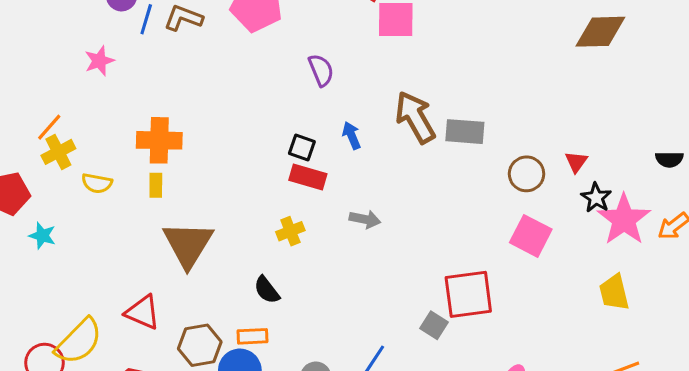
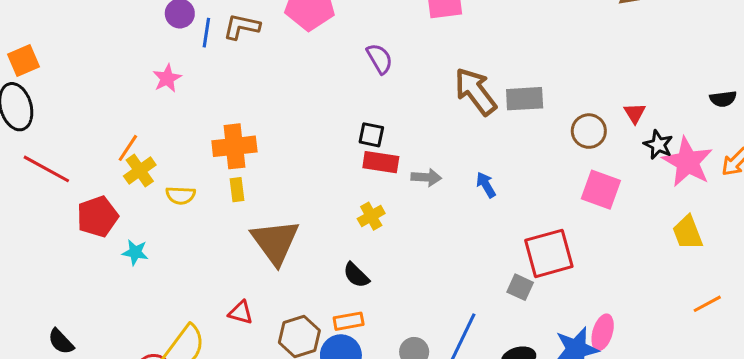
blue arrow: (352, 135) -> (486, 185), moved
gray arrow: (365, 219) -> (426, 177), moved
red triangle: (143, 312) -> (241, 312), size x0.7

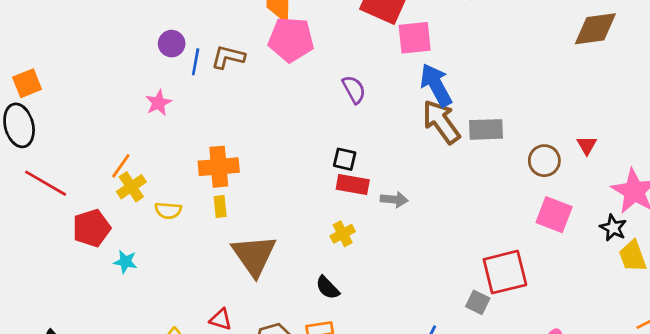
black star: (658, 145) -> (613, 228), moved
blue arrow: (486, 185) -> (436, 85), moved, size x1.8

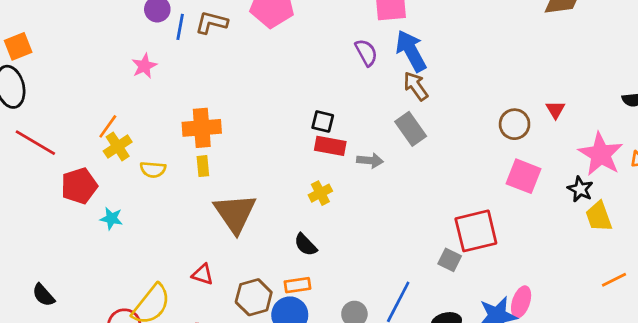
purple semicircle: (354, 89) -> (366, 53), moved
brown arrow: (441, 122) -> (416, 86), size x0.7
gray rectangle: (486, 129) -> (411, 129), moved, turned 56

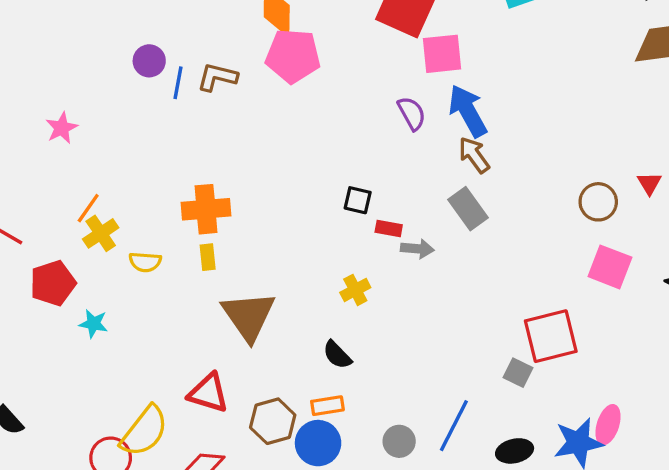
pink star: (144, 66) -> (62, 128), moved
red rectangle: (330, 146) -> (389, 228), moved, size x0.7
red triangle: (203, 274) -> (208, 393), size x1.5

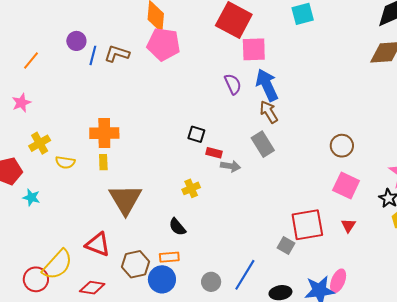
pink star: (62, 128) -> (21, 103), moved
red triangle: (649, 183) -> (348, 225), moved
orange line: (88, 208) -> (31, 60), moved

